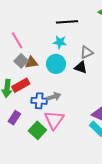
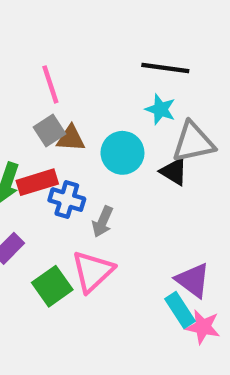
cyan star: (60, 42) -> (160, 109), moved
gray triangle: (87, 52) -> (193, 142), size x1.5
gray arrow: (54, 97) -> (103, 222), turned 120
blue cross: (39, 101) -> (67, 200), moved

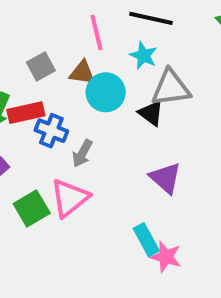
pink line: (50, 84) -> (96, 32), moved
brown triangle: (71, 138) -> (82, 73), moved
purple triangle: (193, 280) -> (166, 178), moved

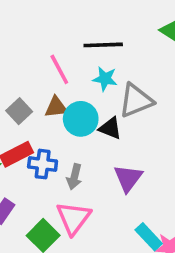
black triangle: (151, 113) -> (110, 128), moved
purple triangle: (166, 178) -> (128, 178), moved, turned 40

